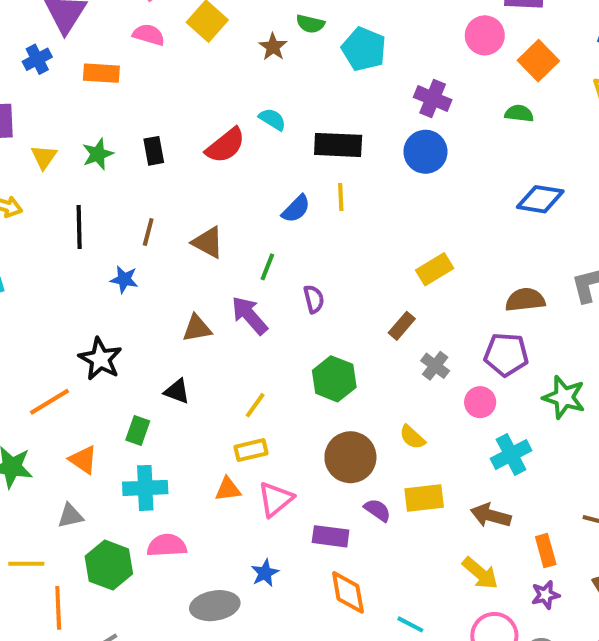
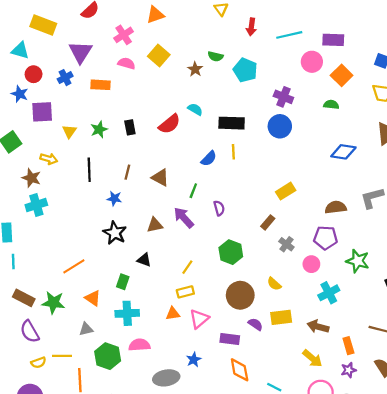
black star: (100, 359) -> (115, 233), moved

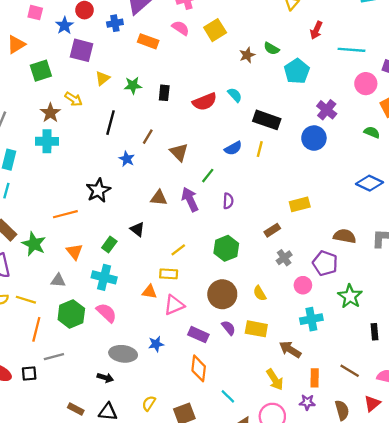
black star: (115, 233) -> (98, 190), moved
pink semicircle: (139, 345) -> (106, 313), turned 30

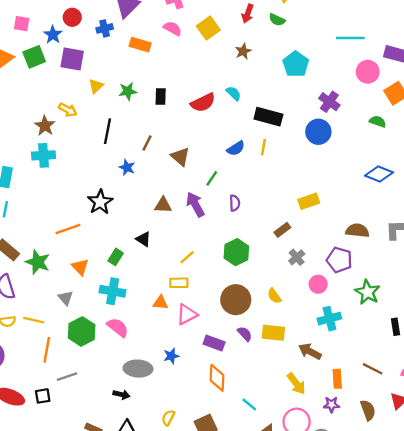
red arrow: (316, 30) -> (248, 14), moved
green semicircle: (271, 49) -> (277, 20), moved
green square: (41, 71) -> (34, 57), moved
gray triangle: (58, 280) -> (66, 298), turned 49

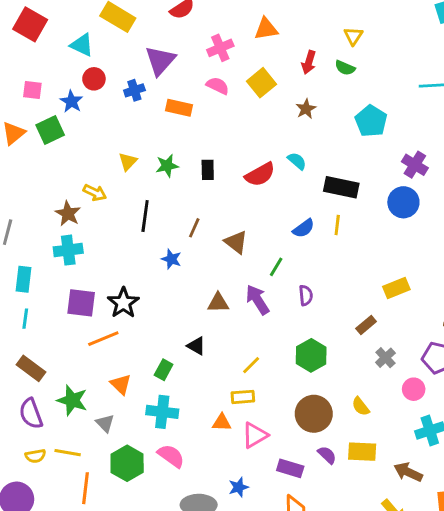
purple square: (72, 59) -> (81, 303), moved
black star: (100, 202) -> (123, 303), moved
green star: (38, 262) -> (72, 400), moved

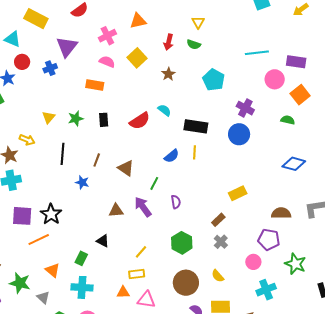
orange rectangle: (179, 108) -> (95, 85), moved
gray cross: (385, 358) -> (221, 242), moved
pink triangle: (255, 435) -> (146, 300), turned 42

